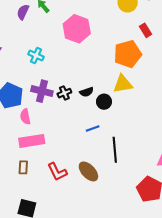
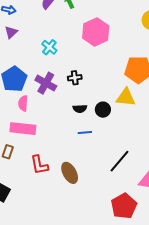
black semicircle: (87, 92) -> (80, 109), moved
black cross: (64, 93) -> (75, 78), moved
black line: (115, 150) -> (120, 161), moved, turned 30

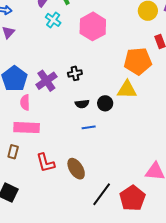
cyan cross: (49, 47) -> (53, 20), moved
purple cross: (46, 83) -> (46, 81), turned 30
black line: (120, 161) -> (102, 194), moved

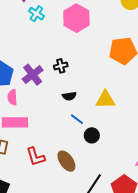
yellow triangle: (127, 90) -> (105, 100), moved
black circle: (105, 103) -> (92, 135), moved
blue line: (89, 127) -> (77, 119), turned 48

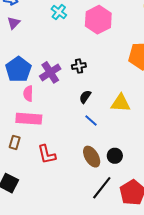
black semicircle: (69, 96) -> (85, 97), turned 128
black circle: (92, 135) -> (115, 156), moved
brown ellipse: (66, 161) -> (92, 157), moved

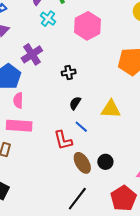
purple cross: (50, 72) -> (32, 54), moved
red L-shape: (47, 154) -> (63, 140), moved
black line: (102, 188) -> (77, 199), moved

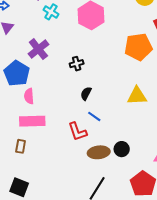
yellow triangle: (111, 109) -> (137, 96), moved
brown ellipse: (82, 163) -> (99, 152), turned -60

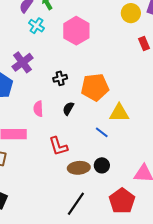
orange pentagon: (138, 47) -> (95, 87), moved
pink semicircle: (29, 96) -> (38, 109), moved
blue line: (94, 116) -> (102, 132), moved

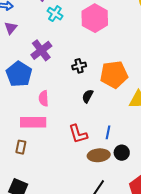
pink semicircle: (38, 109) -> (44, 98), moved
blue line: (102, 132) -> (108, 132), moved, turned 64

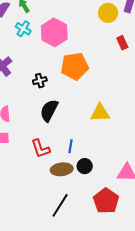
cyan cross: (55, 14) -> (23, 29), moved
orange pentagon: (114, 74) -> (75, 66), moved
black semicircle: (88, 96) -> (49, 110), size x1.6

